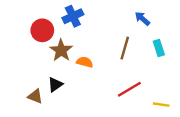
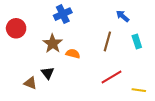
red circle: (42, 30) -> (16, 28), moved
black triangle: (55, 85) -> (48, 73), turned -32

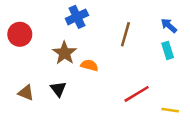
blue arrow: (123, 16) -> (169, 26), moved
brown line: (107, 41) -> (125, 34), moved
brown triangle: (30, 83) -> (26, 93), moved

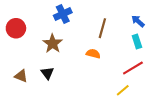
orange semicircle: (89, 65) -> (93, 54), moved
red line: (137, 94) -> (133, 68), moved
yellow line: (170, 110) -> (123, 90), moved, turned -48

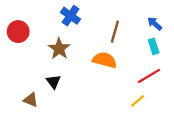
blue cross: (63, 14) -> (70, 16), turned -30
orange semicircle: (93, 54) -> (105, 60), size x1.5
brown triangle: (21, 76) -> (31, 100), moved

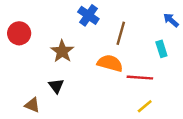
blue cross: (70, 16) -> (88, 15), moved
blue arrow: (155, 24) -> (171, 20), moved
red line: (149, 76) -> (140, 78), moved, turned 35

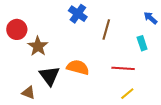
brown star: (62, 51) -> (38, 46), moved
orange semicircle: (110, 63) -> (78, 67), moved
black triangle: (56, 86) -> (49, 76), size x1.5

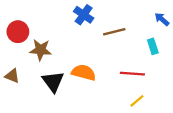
brown line: (106, 29) -> (114, 32), turned 60
brown star: (38, 46) -> (41, 50), turned -30
brown triangle: (28, 93) -> (12, 76), moved

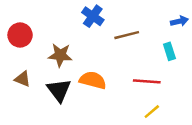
blue arrow: (162, 19) -> (179, 21), turned 126
brown star: (41, 50) -> (60, 55), moved
brown triangle: (12, 76) -> (23, 79), moved

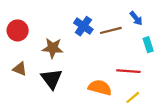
blue cross: (93, 16) -> (83, 26), moved
blue arrow: (179, 21) -> (136, 18), moved, turned 64
orange semicircle: (93, 80) -> (100, 88), moved

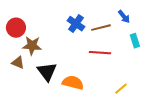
brown star: (53, 48) -> (32, 46), moved
red line: (128, 71) -> (100, 53), moved
orange semicircle: (100, 88) -> (73, 83), moved

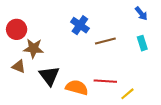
blue arrow: (124, 17) -> (141, 14), moved
brown line: (101, 28) -> (105, 41), moved
red line: (100, 53) -> (105, 81), moved

